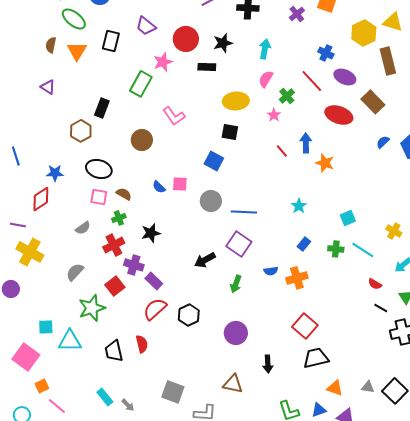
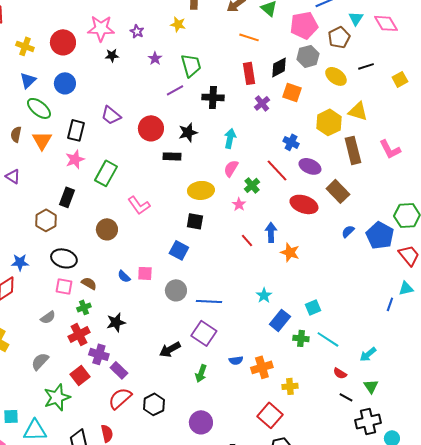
pink star: (163, 62) -> (75, 159), moved
yellow cross: (394, 231) -> (290, 386), moved, turned -35
blue rectangle: (304, 244) -> (280, 320), moved, size x1.5

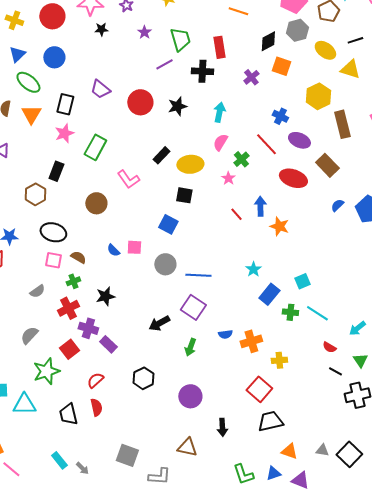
red rectangle: (249, 73) -> (219, 47), moved
yellow triangle: (358, 111) -> (350, 69), moved
black rectangle: (172, 156) -> (161, 155), moved, turned -48
red semicircle: (120, 398) -> (95, 380), moved, size x0.7

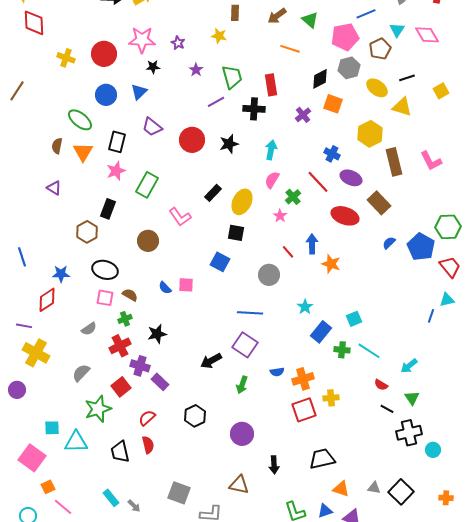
blue triangle: (17, 54) -> (139, 92), moved
yellow ellipse: (190, 164) -> (242, 202), turned -60
gray circle: (165, 264) -> (269, 275), moved
red square: (259, 389) -> (304, 410), moved, turned 30

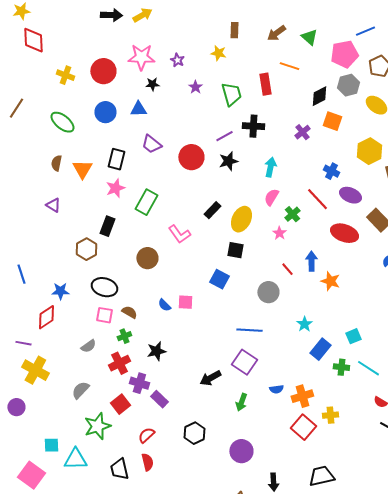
red rectangle: (271, 85) -> (265, 84), moved
blue triangle: (139, 92) -> (138, 109), turned 42
purple line: (216, 102) -> (224, 136), moved
green ellipse: (80, 120) -> (62, 122), moved
red square: (304, 410) -> (303, 427), turned -30

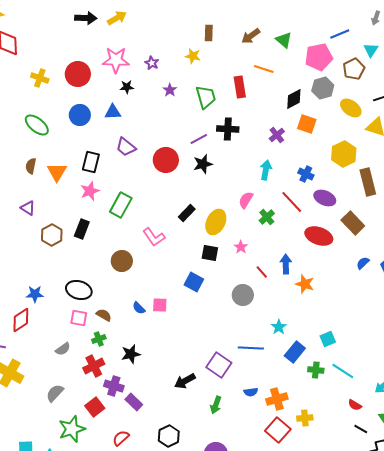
cyan arrow: (270, 167) -> (266, 170), moved
pink star: (279, 233) -> (241, 247), moved
brown hexagon: (86, 249) -> (52, 235), moved
blue line: (249, 330) -> (251, 348), moved

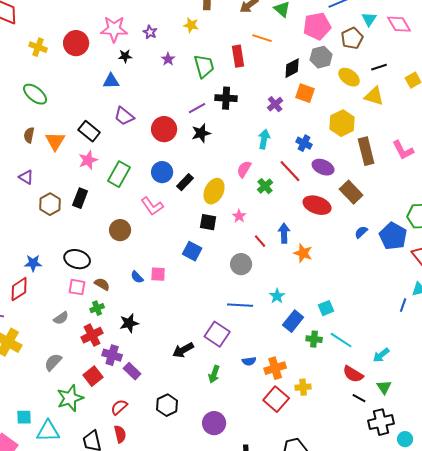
blue circle: (80, 115) -> (162, 172), moved
black rectangle: (91, 162) -> (89, 131), turned -65
blue line: (251, 348) -> (240, 305), moved
red semicircle: (355, 405) -> (353, 374), size x1.5

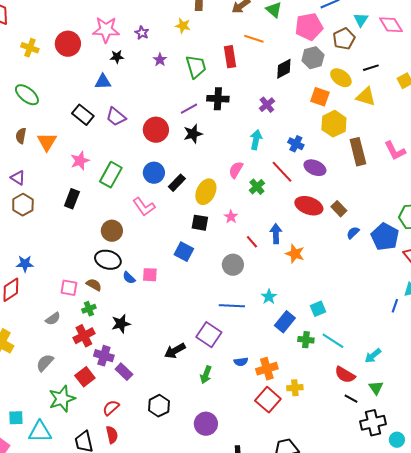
orange square: (305, 93) -> (320, 97), moved
black rectangle: (89, 131) -> (83, 115), moved
brown rectangle: (351, 192) -> (339, 209), moved, size x0.7
brown hexagon: (50, 204) -> (23, 205), moved
black ellipse: (77, 259) -> (108, 260), moved

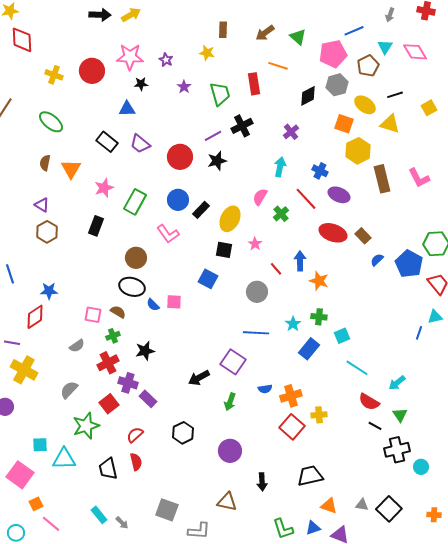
black cross: (218, 99) -> (242, 126), turned -30
green cross: (306, 340) -> (319, 317), moved

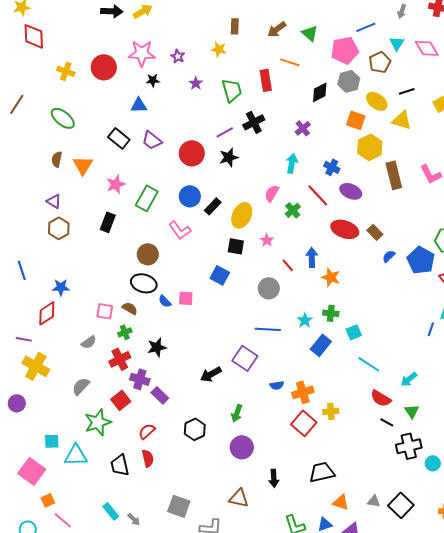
green arrow: (230, 402) -> (237, 413), moved

